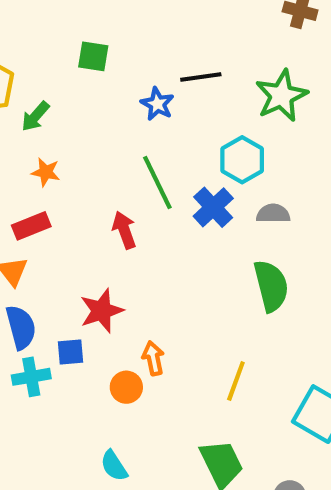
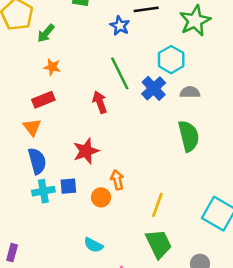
blue square: (71, 352) -> (68, 186), moved
yellow line: (236, 381) -> (157, 205), moved
cyan semicircle: (114, 466) -> (93, 245), turned -30

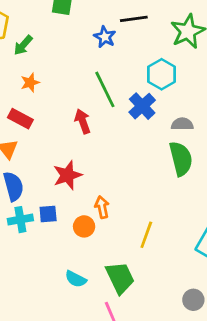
orange star: (52, 67) -> (30, 83), turned -30
gray semicircle: (190, 92) -> (182, 124), moved
red rectangle: (43, 100) -> (20, 119), turned 50
green trapezoid: (159, 244) -> (120, 278), moved

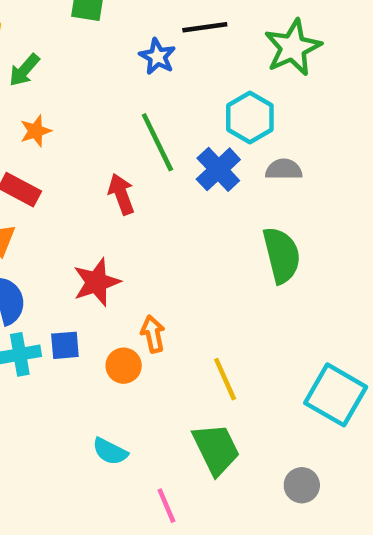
gray semicircle: (182, 124) -> (284, 169), moved
yellow line: (146, 235) -> (225, 379), turned -44
green trapezoid: (120, 278) -> (216, 449), moved

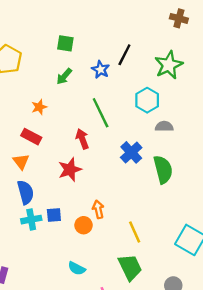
black line: (205, 27) -> (124, 55), turned -55
green arrow: (24, 70) -> (64, 76), moved
blue cross: (218, 169) -> (131, 152), moved
red star: (96, 282) -> (70, 170), moved

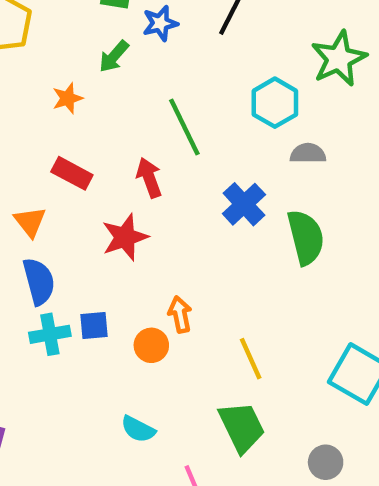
green star: (169, 65) -> (339, 59), moved
blue star: (101, 70) -> (160, 23), moved, turned 30
orange star: (39, 107) -> (68, 98), moved
red rectangle: (31, 137) -> (72, 173), moved

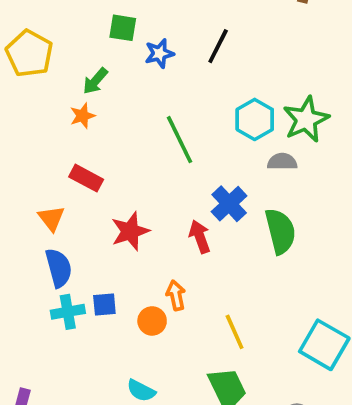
green arrow: (114, 56) -> (95, 81), moved
green star: (339, 59) -> (306, 119), moved
red arrow: (149, 178) -> (200, 237), moved

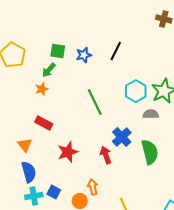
green square: (123, 28) -> (58, 51), moved
blue square: (104, 304) -> (54, 192), turned 32

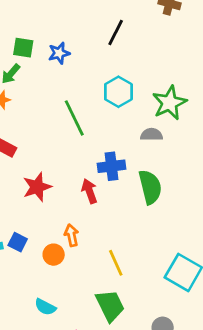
black line: (116, 51) -> (116, 32), moved
cyan hexagon: (136, 91) -> (118, 92), moved
blue cross: (122, 137) -> (112, 166), turned 36

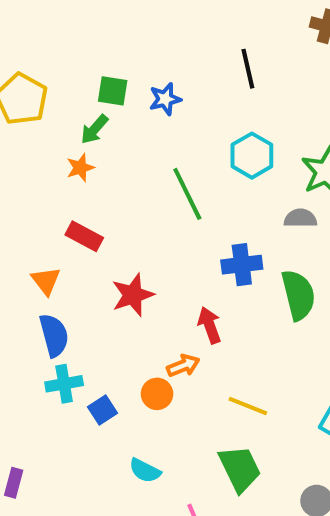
black line: (116, 32) -> (248, 69), turned -40
red arrow: (89, 191) -> (210, 325), moved
orange arrow: (72, 235) -> (183, 366), turned 80
blue square: (18, 242) -> (102, 410), moved, turned 30
yellow line: (116, 263) -> (248, 406), turned -44

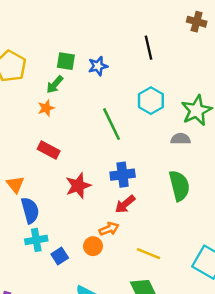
blue cross: (242, 265) -> (123, 175), moved
orange triangle: (46, 281) -> (15, 184), moved
red arrow: (210, 325) -> (125, 204), turned -110

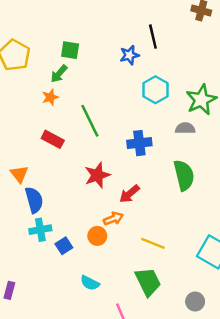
blue star: (98, 66) -> (129, 55), moved
green line: (111, 124) -> (90, 121), moved
blue cross: (123, 175) -> (139, 143), moved
red star: (78, 186) -> (97, 175), moved

